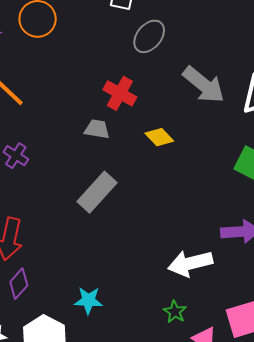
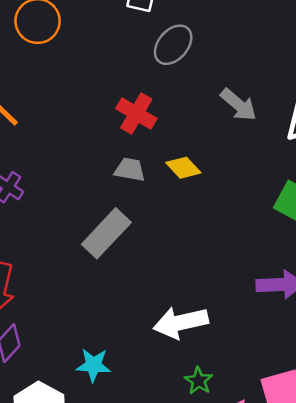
gray arrow: (204, 85) -> (239, 105), size x0.7
gray trapezoid: (97, 129) -> (130, 170), moved
white arrow: (190, 263) -> (181, 322), moved

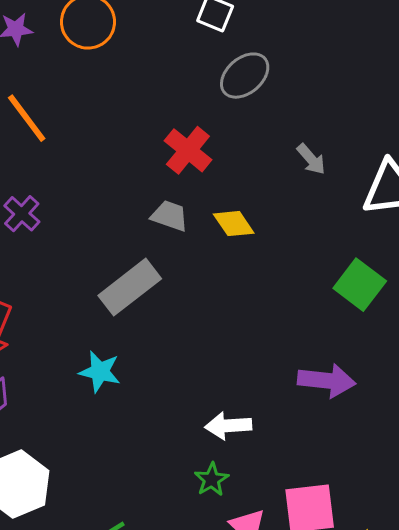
gray arrow: (239, 105) -> (311, 159), size x0.7
white arrow: (181, 322) -> (228, 426), moved, size x0.7
cyan star: (94, 365) -> (100, 372), moved

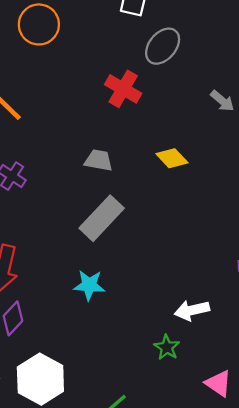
red cross: (188, 150) -> (123, 89), moved
gray trapezoid: (170, 216) -> (99, 160), moved
green star: (212, 480) -> (167, 347), moved

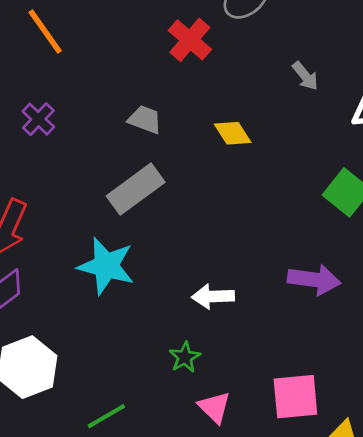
cyan star: (89, 285) -> (106, 266), size x1.5
white arrow: (192, 310) -> (213, 296), moved
pink triangle: (218, 383) -> (214, 407), moved

